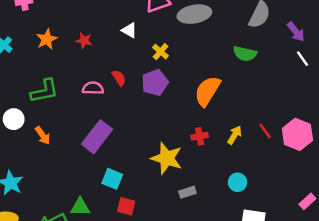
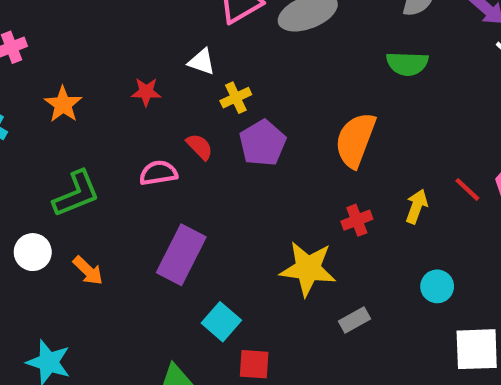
red star: (84, 41) -> (146, 92), moved
yellow cross: (161, 52) -> (236, 98), moved, turned 35
cyan square: (112, 179) -> (221, 322), turned 30

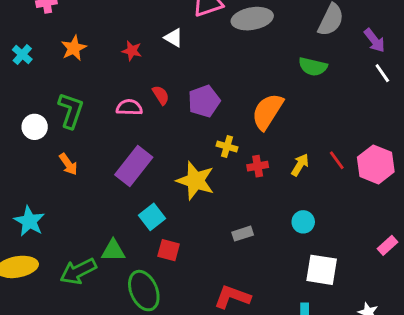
yellow cross: (236, 98) -> (227, 146), moved, turned 30
green L-shape: (76, 194) -> (71, 110), turned -60
white circle: (33, 252) -> (35, 127), moved
yellow star: (308, 269) -> (195, 181), moved

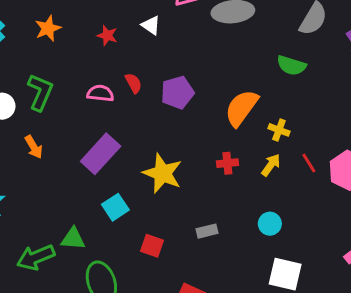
yellow cross: (227, 146) -> (279, 130), moved
red square: (169, 250) -> (152, 246), moved

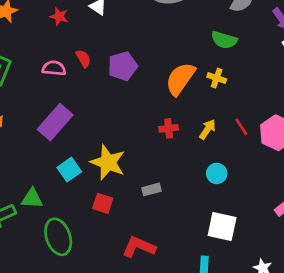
yellow cross: (279, 130) -> (217, 78), moved
yellow star: (163, 173) -> (108, 162), moved
cyan circle: (270, 224) -> (217, 173), moved

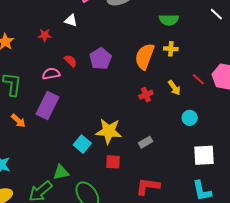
purple rectangle: (55, 122) -> (48, 106), moved
yellow arrow: (207, 129) -> (174, 88), turned 126

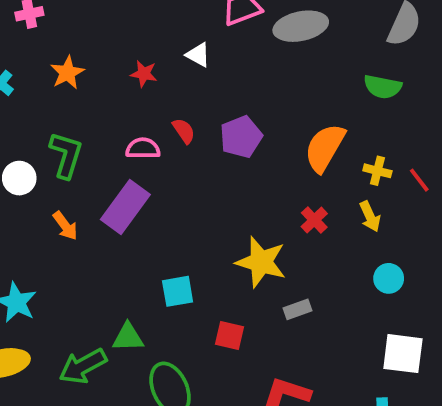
yellow cross: (171, 49) -> (377, 171), moved
red line: (198, 79) -> (419, 180), moved
red cross: (146, 95) -> (314, 220), turned -32
yellow star: (109, 131) -> (261, 262), moved
cyan square: (82, 144) -> (178, 291), turned 30

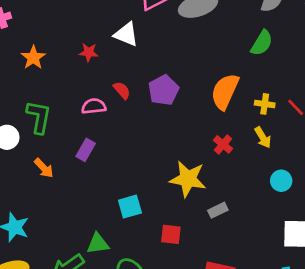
white triangle: (198, 55) -> (126, 34), size x1.4
green semicircle: (383, 87) -> (262, 43), turned -64
purple rectangle: (125, 207) -> (86, 150), size x0.6

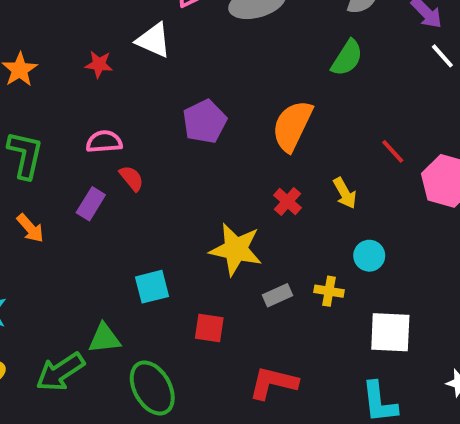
red semicircle: (122, 90) -> (131, 178), moved
yellow cross: (265, 104) -> (329, 291), moved

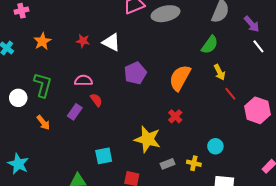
white triangle: (154, 40) -> (111, 42), moved
yellow arrow: (345, 193) -> (219, 72), moved

